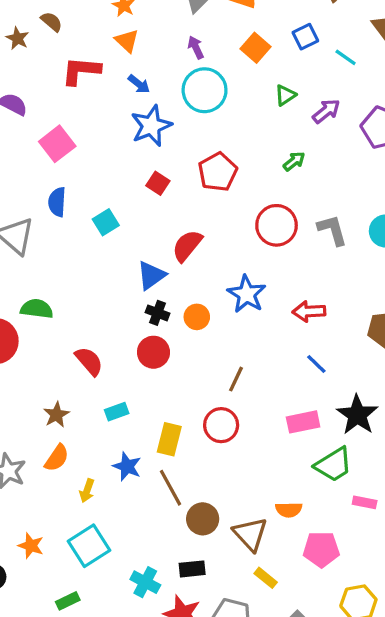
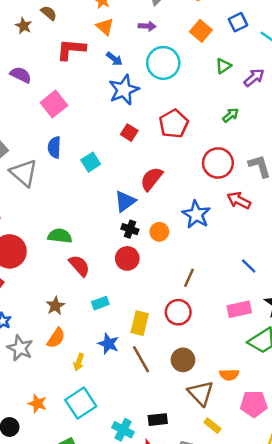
purple arrow: (196, 47) -> (147, 26), moved, turned 119
green semicircle: (37, 309) -> (60, 236), moved
red arrow: (309, 311) -> (239, 200), moved, turned 30
brown circle: (203, 519) -> (183, 360), moved

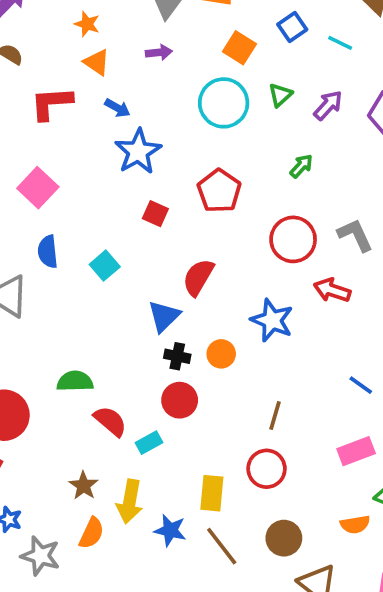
cyan circle: (163, 63) -> (224, 103), moved
cyan rectangle: (100, 303) -> (149, 443), moved
yellow arrow: (79, 362) -> (130, 502), moved, size x1.6
orange semicircle: (229, 375) -> (355, 524), moved

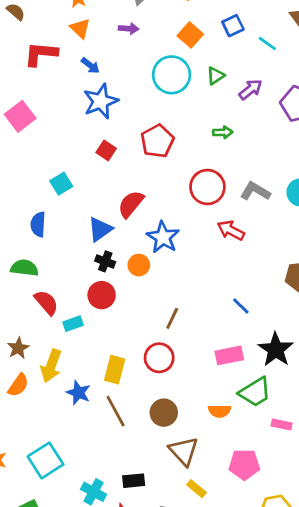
green arrow: (301, 166) -> (223, 132), turned 36
gray L-shape: (355, 235) -> (255, 191), turned -44
blue semicircle: (48, 252) -> (38, 224), moved
blue star: (272, 320) -> (163, 237), moved

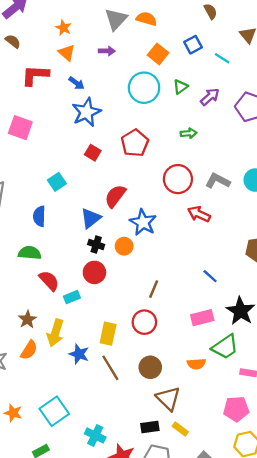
pink square: (20, 116) -> (20, 128), turned -30
pink pentagon: (244, 464) -> (236, 409), moved
black rectangle: (134, 481) -> (150, 427), moved

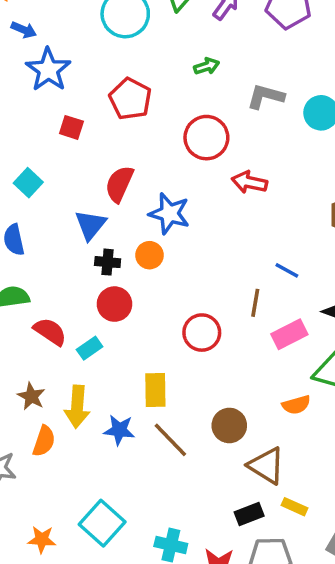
gray L-shape: (218, 181) -> (266, 96), moved
brown line: (154, 289) -> (255, 303), moved
red circle: (144, 322) -> (202, 333), moved

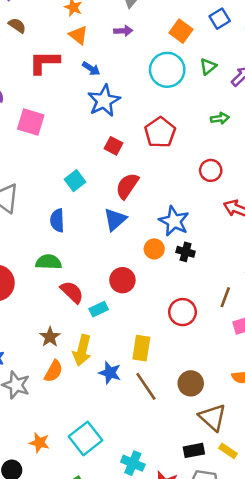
red circle: (206, 138) -> (211, 170), size x0.7
red semicircle: (119, 184) -> (127, 186), moved
black cross: (108, 262) -> (186, 252), moved

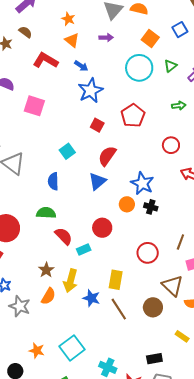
red L-shape: (44, 62) -> (45, 60), turned 30
brown triangle: (213, 417) -> (172, 286), moved
yellow rectangle: (228, 451) -> (182, 336), moved

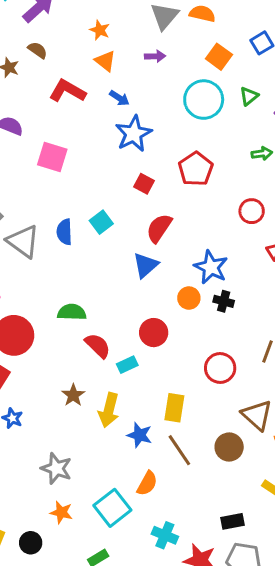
blue semicircle: (53, 181) -> (64, 232), moved
orange semicircle: (48, 296) -> (147, 483), moved
gray star: (20, 306) -> (56, 468), moved

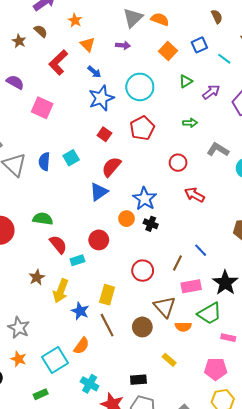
orange star: (100, 30) -> (75, 20), moved
red L-shape: (67, 91) -> (58, 62), turned -80
cyan circle: (204, 100) -> (140, 87), moved

